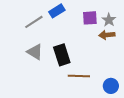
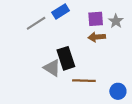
brown arrow: (107, 35) -> (97, 37), moved
gray triangle: (35, 52) -> (52, 68), moved

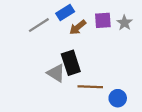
brown arrow: (97, 37) -> (78, 27), moved, turned -35
blue circle: (118, 91) -> (118, 98), moved

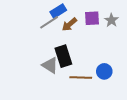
gray line: (39, 25) -> (49, 22), moved
blue circle: (118, 98) -> (104, 71), moved

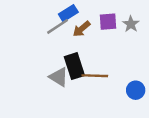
blue circle: (104, 71) -> (136, 90), moved
brown line: (81, 78) -> (95, 76), moved

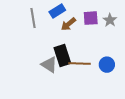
gray line: (58, 26) -> (33, 18), moved, turned -66
blue circle: (136, 90) -> (107, 65), moved

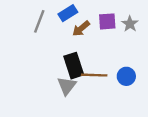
gray line: (33, 18) -> (39, 21), turned 30
gray triangle: (49, 65) -> (67, 86), moved, turned 36

